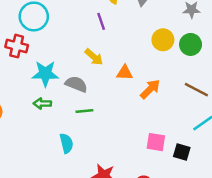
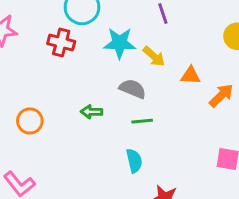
cyan star: (45, 74) -> (120, 43), moved
cyan semicircle: (66, 143) -> (134, 161), moved

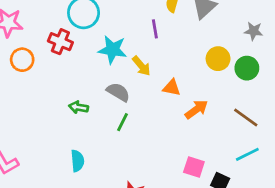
orange circle: (30, 121) -> (22, 60), moved
green line: (142, 121) -> (122, 122), turned -66
cyan semicircle: (134, 161) -> (77, 161), moved

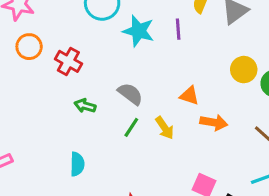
red cross: (60, 42) -> (68, 61), moved
cyan star: (113, 50) -> (139, 31), moved
yellow arrow: (141, 66) -> (165, 128), moved
orange arrow: (196, 109) -> (214, 123), turned 40

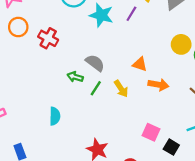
purple line: (178, 29) -> (131, 14), turned 35
green arrow: (85, 106) -> (75, 77), moved

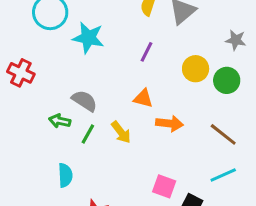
purple line: (131, 14) -> (147, 52), moved
cyan semicircle: (55, 116) -> (65, 175), moved

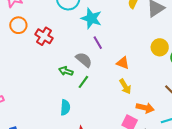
purple line: (147, 52) -> (98, 43), moved, turned -64
orange arrow: (169, 123) -> (145, 108), moved
yellow arrow: (121, 132) -> (125, 86), moved

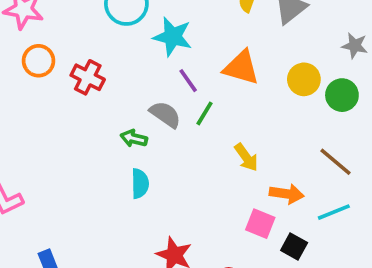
orange triangle: (123, 63) -> (241, 68), moved, size x1.5
green line: (83, 82) -> (205, 113), moved
cyan semicircle: (65, 107) -> (140, 184), moved

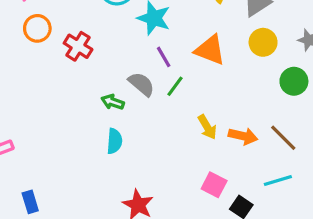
yellow circle: (304, 79) -> (263, 42), moved
orange arrow: (287, 194) -> (243, 136), moved

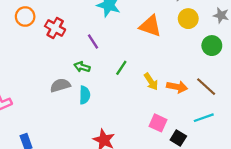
purple line: (164, 57) -> (93, 42), moved
gray semicircle: (141, 84) -> (60, 85), moved, turned -54
green line: (175, 86) -> (121, 68), moved

